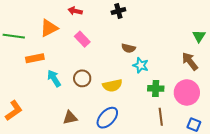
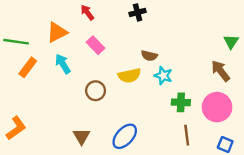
red arrow: (75, 11) -> (87, 12), turned 40
orange rectangle: (35, 58) -> (28, 67), moved, turned -42
cyan arrow: (54, 78) -> (63, 64), moved
yellow semicircle: (112, 85) -> (129, 76), moved
brown triangle: (70, 118) -> (82, 136), turned -49

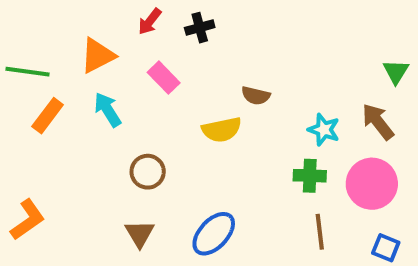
red arrow: (87, 12) -> (150, 22), turned -105
black cross: (138, 12) -> (200, 28), moved
cyan star: (163, 76) -> (324, 130), moved
brown circle: (96, 91) -> (148, 172), moved

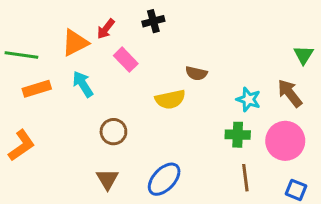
red arrow: (150, 22) -> (106, 29), moved
orange rectangle: (48, 116) -> (37, 89), turned 36
orange L-shape: (28, 220) -> (21, 145), moved

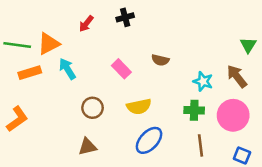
orange triangle: (75, 43) -> (49, 44), moved
pink rectangle: (126, 60) -> (121, 69), moved
yellow semicircle: (170, 99) -> (139, 107), moved
brown triangle: (107, 179) -> (87, 147), turned 48
blue ellipse: (164, 179) -> (149, 140), moved

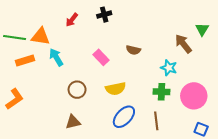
orange triangle: (49, 44) -> (41, 36), turned 36
green triangle: (248, 45) -> (202, 29), moved
brown arrow: (237, 76) -> (183, 44), moved
brown line: (200, 145) -> (156, 121), moved

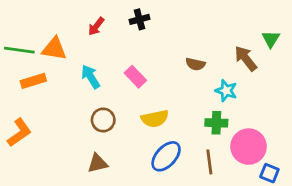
brown semicircle: (133, 50) -> (195, 64), moved
cyan arrow: (56, 57) -> (91, 77), moved
pink circle: (194, 96) -> (248, 147), moved

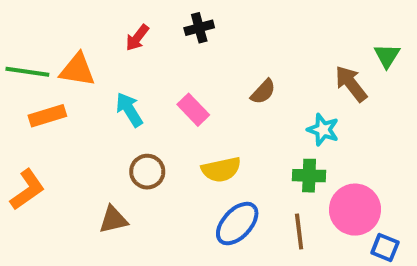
brown semicircle: (195, 64) -> (263, 92), moved, turned -60
brown triangle: (98, 163) -> (113, 220), moved

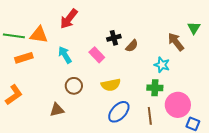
black cross: (199, 28) -> (114, 38), moved
red arrow: (137, 38) -> (69, 19), size x1.5

